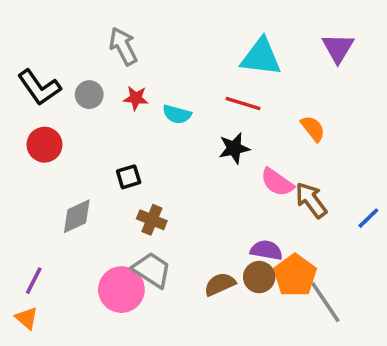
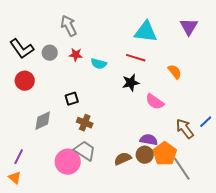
brown arrow: (311, 200) -> (185, 129), moved

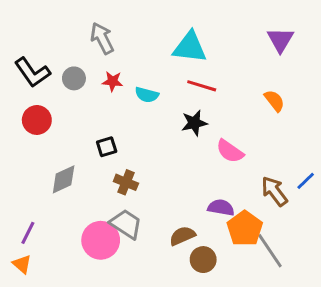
cyan triangle: (146, 32) -> (190, 47), moved
orange semicircle: (175, 72) -> (274, 101), moved
brown circle: (145, 155) -> (203, 260), moved

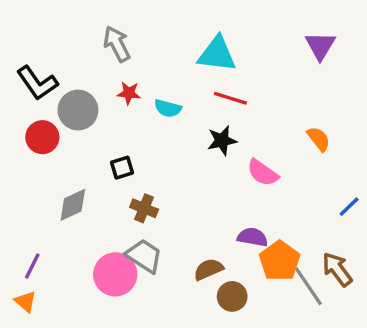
gray circle: (74, 78) -> (78, 110), moved, size x1.5
orange semicircle: (274, 101) -> (319, 139), moved
brown arrow: (274, 191) -> (337, 269), moved

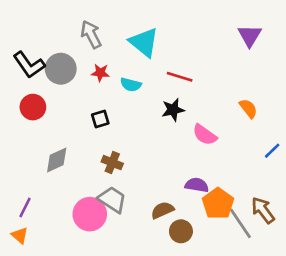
cyan triangle: (217, 54) -> (144, 42), moved, turned 32
gray circle: (78, 110) -> (61, 69), moved
black square: (122, 168) -> (100, 119), moved
blue line: (349, 207) -> (272, 151), moved

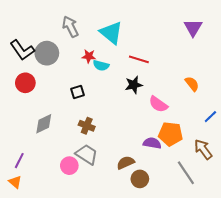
red star: (100, 73) -> (89, 56), moved
orange pentagon: (218, 204) -> (171, 134), moved, turned -30
brown arrow: (263, 210) -> (203, 149), moved
pink circle: (90, 214) -> (69, 166), size x0.7

